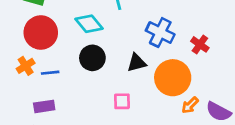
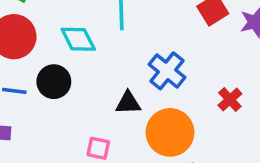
red cross: (200, 44) -> (230, 99), moved
black circle: (92, 58) -> (54, 82), moved

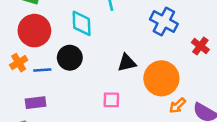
cyan diamond: (78, 39) -> (82, 23), turned 36
blue cross: (167, 71) -> (164, 22), moved

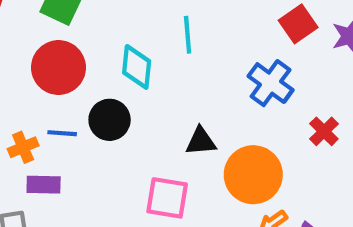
orange cross: (19, 63) -> (23, 147), moved
pink square: (111, 100) -> (167, 198), size x1.5

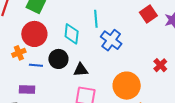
blue cross: (271, 83) -> (111, 40), moved
black triangle: (201, 141) -> (81, 70), moved
orange cross: (23, 147) -> (19, 53), moved

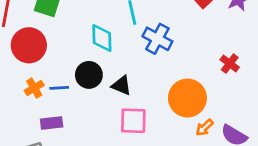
red circle: (34, 34) -> (29, 45), moved
orange cross: (19, 53) -> (34, 88), moved
black triangle: (81, 70) -> (121, 85), turned 35

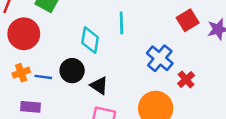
blue cross: (157, 39) -> (160, 58), moved
red cross: (230, 64) -> (186, 79), moved

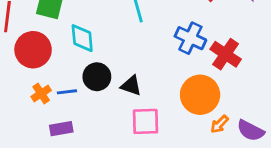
cyan diamond: (90, 40) -> (82, 38), moved
red cross: (186, 79) -> (226, 54), size x1.5

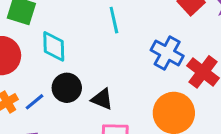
blue line: (67, 92) -> (34, 102), turned -36

